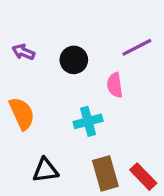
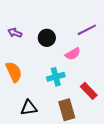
pink semicircle: (115, 85) -> (73, 54), turned -112
red rectangle: (143, 177) -> (89, 91), moved

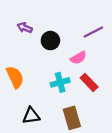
purple arrow: (15, 33) -> (25, 28), moved
red rectangle: (89, 91) -> (89, 82), moved

